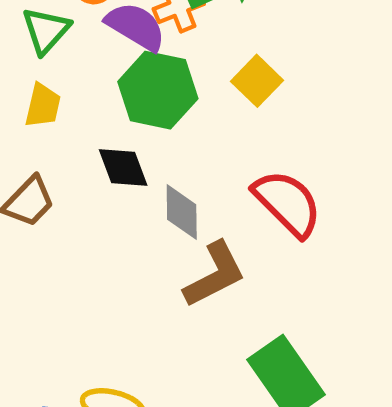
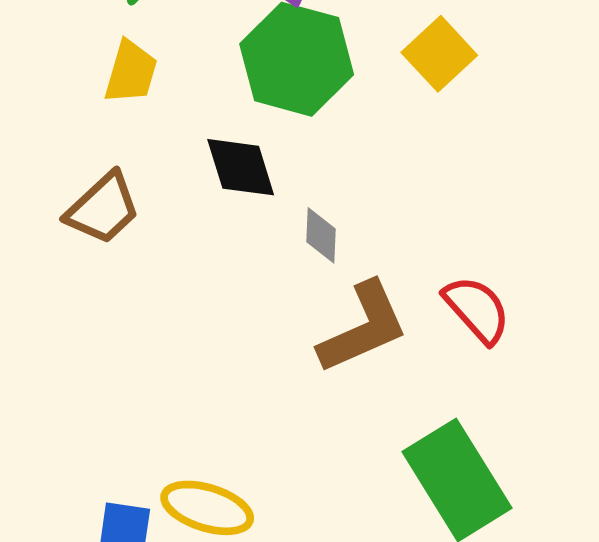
red semicircle: (287, 203) -> (477, 309), moved, size x0.7
gray diamond: (182, 212) -> (321, 235), size x0.7

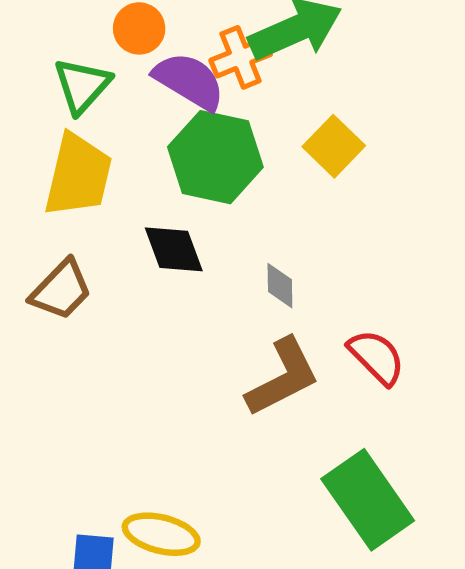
yellow trapezoid: (131, 72) -> (78, 175), size x1.6
gray diamond: (321, 235) -> (280, 286), moved

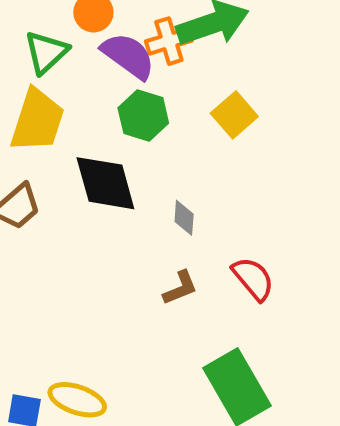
green hexagon: (215, 157) -> (143, 116), size x0.7
black diamond: (174, 249) -> (105, 183), size x1.4
brown L-shape: (283, 377) -> (180, 288), size x0.6

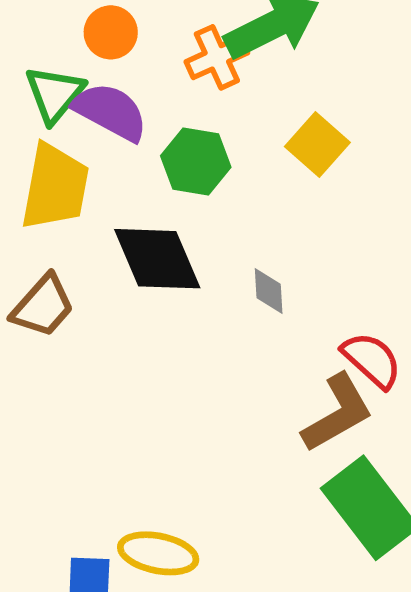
purple semicircle: (128, 56) -> (110, 112), moved
brown L-shape: (180, 288) -> (338, 413), moved, size x1.6

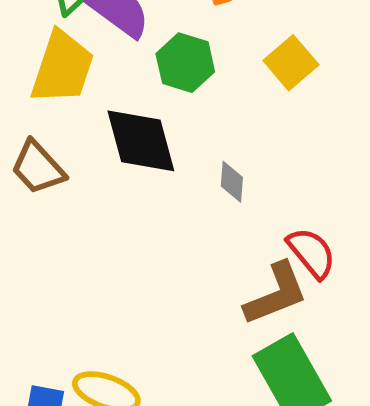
brown trapezoid: (43, 306) -> (38, 168), turned 88

